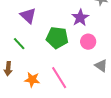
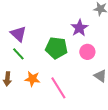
purple triangle: (28, 16) -> (18, 34), moved
orange star: (32, 80) -> (32, 79), moved

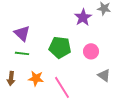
purple star: (79, 28) -> (83, 17), moved
green line: (18, 54) -> (22, 53), turned -40

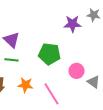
purple star: (83, 17) -> (73, 24), turned 30
pink circle: (91, 51) -> (77, 71), moved

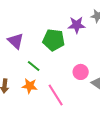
green pentagon: (50, 54) -> (54, 40), moved
green line: (12, 60) -> (34, 66), moved, turned 32

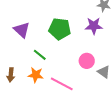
purple star: (77, 25) -> (94, 26), moved
pink line: (56, 95) -> (62, 84), turned -30

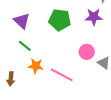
green line: (40, 55) -> (25, 46), moved
brown arrow: (11, 75) -> (11, 79), moved

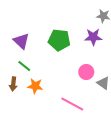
pink line: (62, 75) -> (72, 104), moved
brown arrow: (11, 79) -> (13, 84), moved

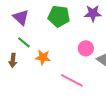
orange star: (35, 86) -> (43, 57), moved

